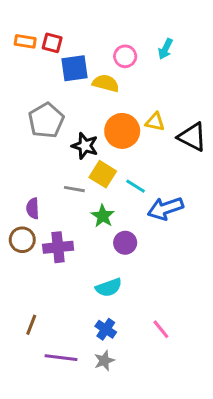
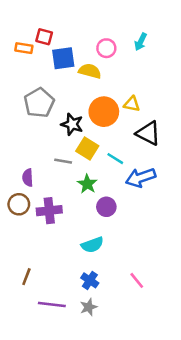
orange rectangle: (25, 41) -> (24, 48), moved
black triangle: (192, 137) -> (148, 133), moved

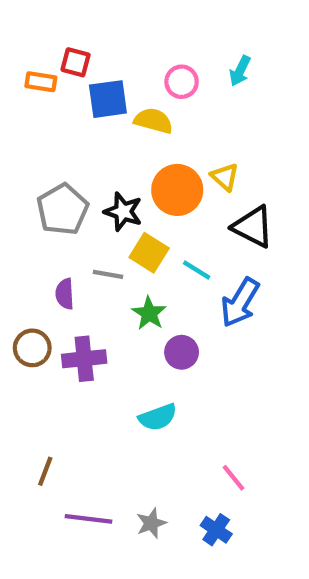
gray pentagon: (39, 103) -> (63, 209), moved
yellow triangle: (132, 104) -> (225, 177), turned 30
purple semicircle: (28, 178) -> (65, 294), moved
blue arrow: (141, 178) -> (240, 302), turned -40
blue cross: (90, 280) -> (216, 530), moved

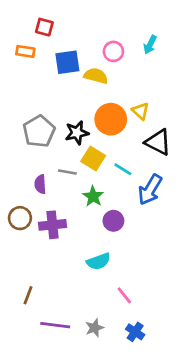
red square: (76, 62) -> (44, 27), moved
black star: (123, 212) -> (77, 133), turned -30
pink line: (233, 478) -> (124, 295), moved

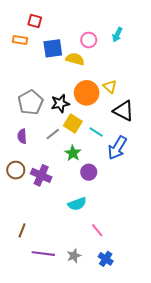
gray line: (67, 172) -> (53, 134), turned -48
purple semicircle: (40, 184) -> (22, 136), moved
purple cross: (52, 225) -> (41, 175), turned 30

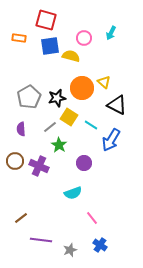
red square: (35, 21) -> (46, 20), moved, size x1.5
green star: (73, 153) -> (59, 145), moved
brown line: (22, 230) -> (21, 218), turned 32
gray star: (74, 256) -> (70, 250), moved

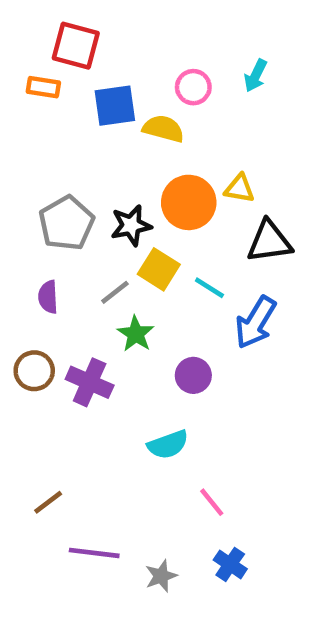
red square: (46, 20) -> (76, 46), moved
yellow triangle: (104, 82) -> (239, 189), turned -32
black triangle: (117, 105) -> (269, 242), turned -35

